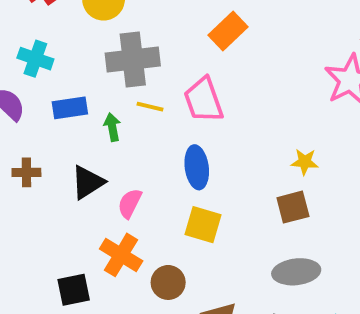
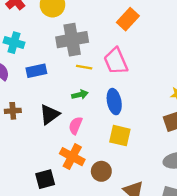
green arrow: (112, 127) -> (80, 95), moved, turned 91

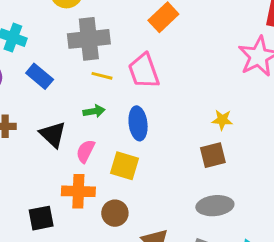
blue rectangle: (36, 71) -> (40, 76), turned 48
black triangle: (50, 115) -> (53, 134), turned -45
yellow square: (120, 136) -> (125, 166), moved
orange cross: (72, 157) -> (78, 191), turned -30

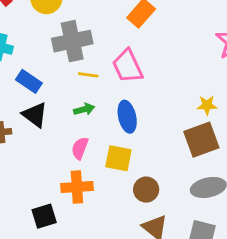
black triangle: (53, 134) -> (35, 115), moved
brown square: (213, 155) -> (201, 140), size x1.4
brown circle: (115, 213) -> (146, 190), moved

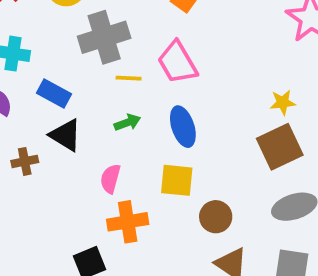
pink semicircle: (80, 148) -> (110, 179), moved

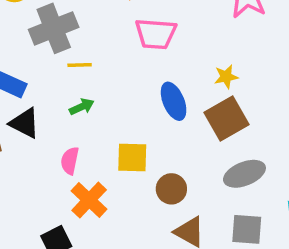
pink trapezoid: (177, 62) -> (156, 34), moved, turned -51
blue ellipse: (183, 127) -> (174, 101), moved
orange cross: (128, 222) -> (89, 200), turned -33

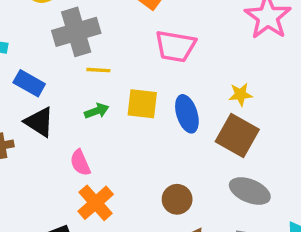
brown square: (227, 119) -> (237, 135), turned -36
yellow square: (132, 157) -> (142, 104), moved
pink semicircle: (70, 161) -> (80, 163), turned -40
gray ellipse: (244, 174) -> (250, 191), turned 39

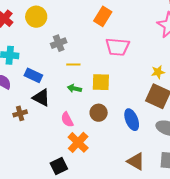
gray cross: (76, 32) -> (59, 43), size x0.6
green arrow: (97, 111) -> (74, 88), turned -144
blue ellipse: (187, 114) -> (132, 120), moved
brown circle: (177, 199) -> (99, 113), moved

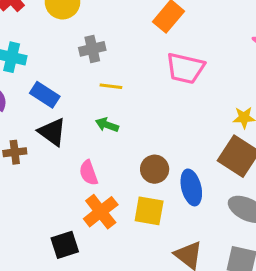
yellow square: (101, 82) -> (149, 211), moved
brown circle: (99, 113) -> (155, 169), moved

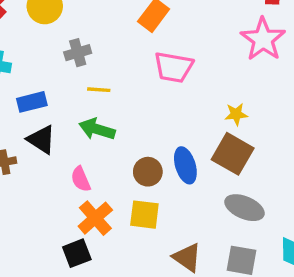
blue rectangle: (45, 95) -> (32, 102), turned -44
green arrow: (107, 125) -> (97, 129), size x1.5
blue ellipse: (191, 187) -> (185, 165), moved
black square: (65, 245) -> (77, 253), moved

